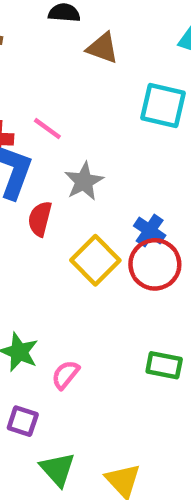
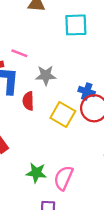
gray star: (84, 181) -> (46, 75), turned -30
pink semicircle: (65, 375) -> (64, 178), size x1.5

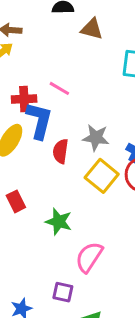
gray star: (46, 75) -> (96, 138), moved
green star: (36, 173) -> (59, 222), moved

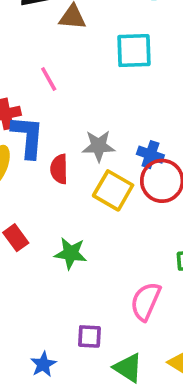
pink line: (59, 88) -> (49, 79), moved, turned 40
pink semicircle: (89, 257) -> (146, 301), moved

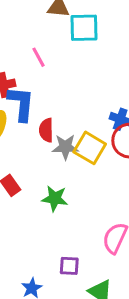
cyan square: (134, 51) -> (84, 28), moved
gray star: (99, 146) -> (65, 147), moved

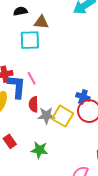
cyan square: (84, 28) -> (30, 40), moved
pink line: (38, 57) -> (32, 78), moved

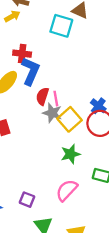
pink line: (32, 78) -> (56, 99), moved
green star: (39, 150) -> (71, 154), moved, turned 30

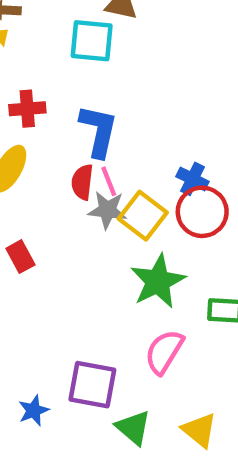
blue L-shape: (31, 71) -> (99, 131), moved
green star: (71, 154) -> (158, 281), size x1.4
purple square: (27, 200) -> (92, 385), size x1.6

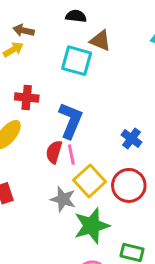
blue cross: (192, 179) -> (131, 138), moved
gray star: (107, 210) -> (63, 199), moved

